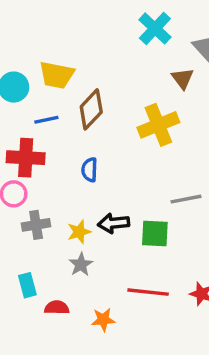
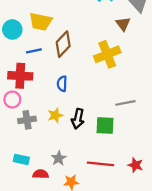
black arrow: (114, 223) -> (78, 119), turned -72
yellow star: (79, 232) -> (55, 115), moved
gray star: (81, 264) -> (59, 158), moved
cyan rectangle: (27, 285) -> (21, 159), turned -63

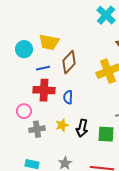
red cross: (20, 76) -> (44, 90), moved

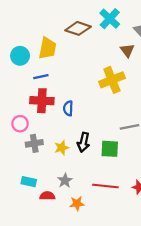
yellow trapezoid: (49, 42) -> (47, 48), turned -90
brown diamond: (69, 62) -> (78, 28), moved, turned 65
yellow star: (62, 125) -> (62, 148), moved

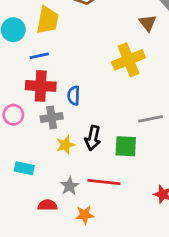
gray cross: (34, 143) -> (52, 117), moved
cyan rectangle: (29, 182) -> (24, 168), moved
red line: (105, 186) -> (104, 182), moved

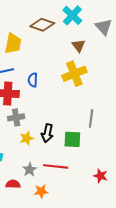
brown triangle: (148, 23) -> (79, 46), moved
blue semicircle: (74, 96) -> (33, 80), moved
gray line: (150, 119) -> (91, 119), turned -72

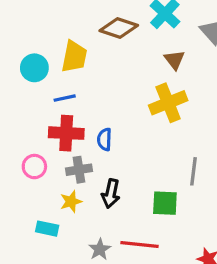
blue semicircle: (33, 80) -> (104, 139), moved
black arrow: (47, 133) -> (111, 194), moved
yellow star: (27, 138) -> (71, 202), moved

